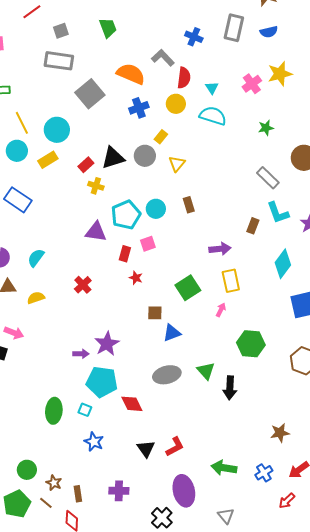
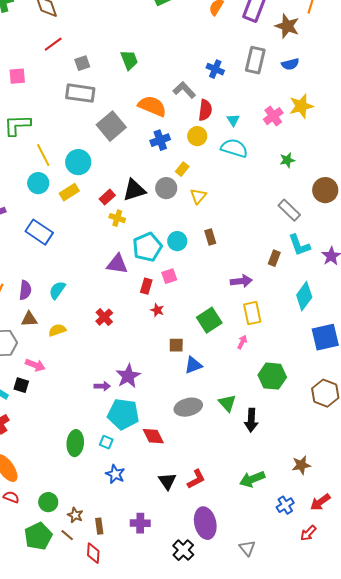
green arrow: (224, 468) -> (252, 479), moved, turned -30

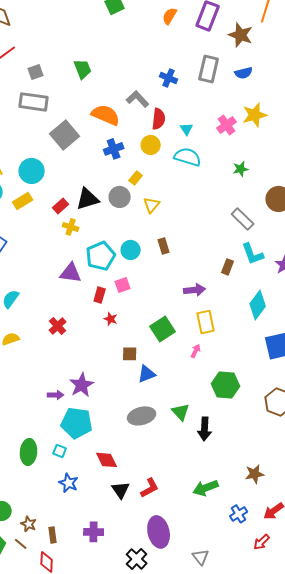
red diamond: (153, 436) -> (107, 460), moved

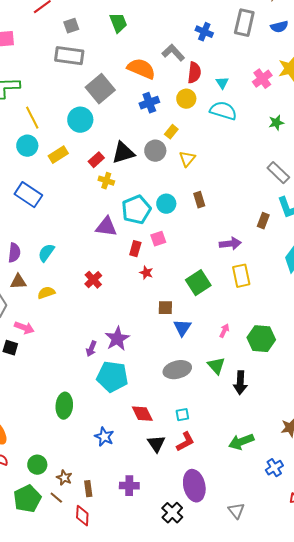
cyan circle: (32, 171) -> (80, 120), moved
pink arrow: (196, 351) -> (224, 331), moved
blue triangle: (147, 374) -> (182, 328), turned -36
purple arrow: (56, 395) -> (91, 349), turned 112
cyan square: (60, 451) -> (182, 415), moved, turned -32

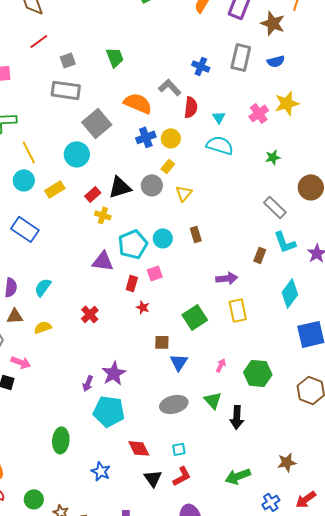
yellow circle: (186, 99) -> (171, 138), moved

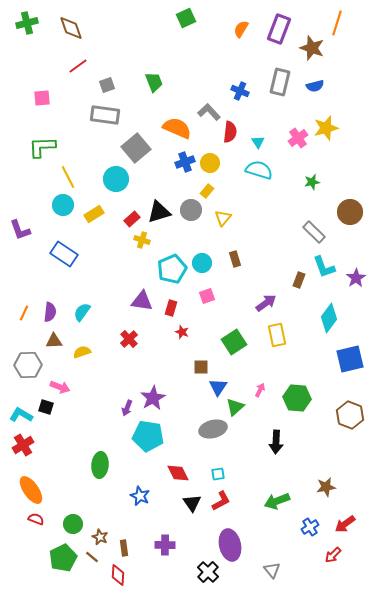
purple triangle: (103, 261) -> (142, 301), moved
pink square: (155, 273) -> (207, 296), moved
purple arrow: (227, 278) -> (266, 303), turned -30
green triangle: (213, 400) -> (235, 407), moved, turned 30

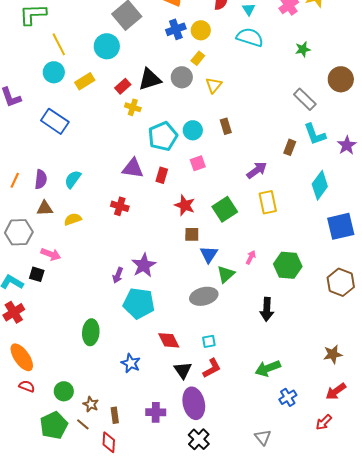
red star: (182, 332) -> (185, 205), moved, size x1.5
red cross: (129, 339) -> (120, 206), turned -30
brown star: (326, 487) -> (333, 354), moved
blue cross: (310, 527) -> (288, 397), moved
purple ellipse: (230, 545) -> (194, 403), moved

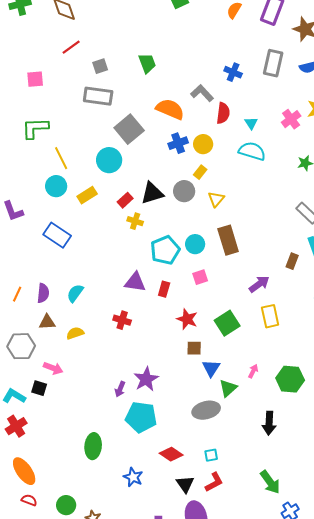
brown rectangle: (226, 126) -> (228, 240), size x1.8
red diamond: (169, 340) -> (171, 454), turned -30
green arrow: (268, 368) -> (270, 482), turned -105

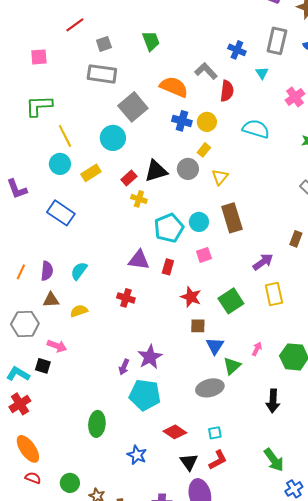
cyan triangle: (251, 123) -> (262, 73), moved
blue cross: (178, 143) -> (182, 121), turned 36

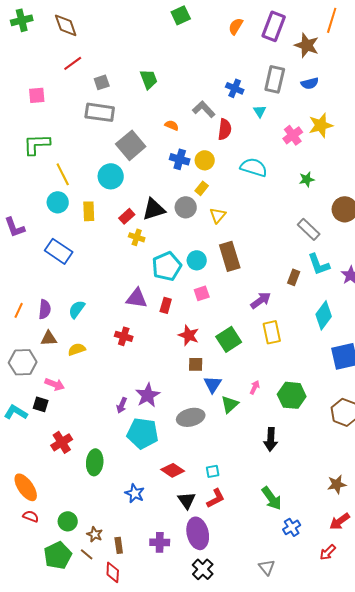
orange semicircle: (174, 87) -> (172, 125), size x0.5
yellow rectangle: (91, 173) -> (89, 211), turned -60
gray ellipse: (210, 388) -> (191, 417), moved
red cross: (20, 404) -> (62, 442), moved

